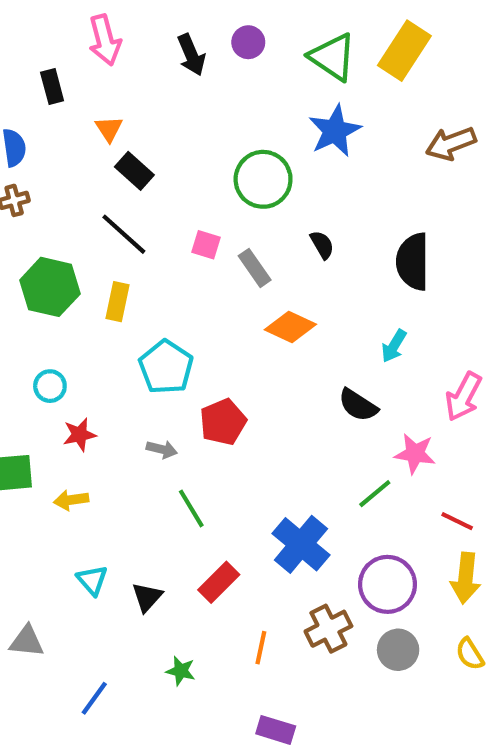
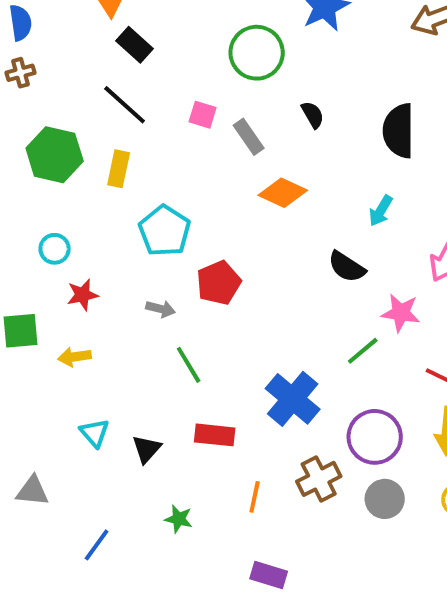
red rectangle: (219, 582) -> (215, 435), turned 51

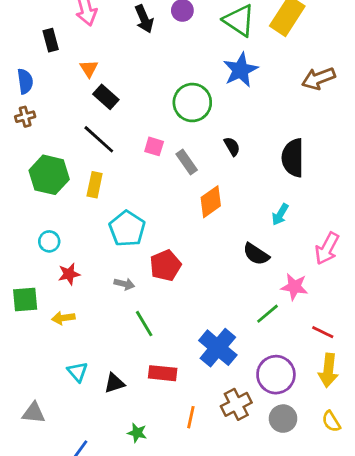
orange diamond: (283, 193) -> (211, 202), turned -60
black triangle: (147, 449) -> (114, 383), turned 30

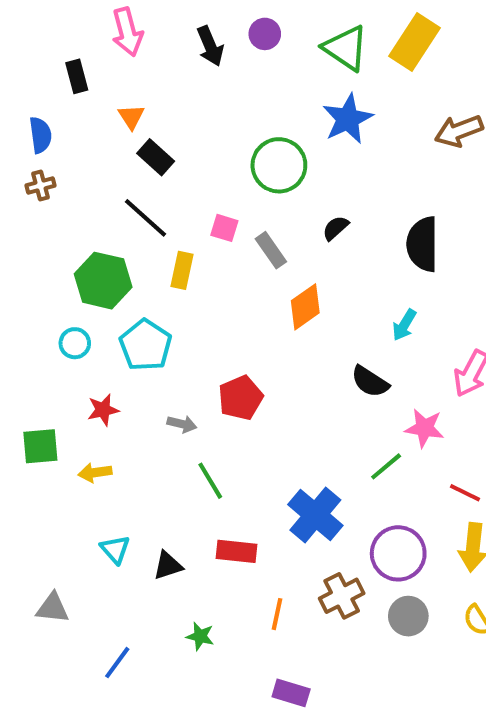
black semicircle: (232, 146) -> (336, 228), turned -102
green hexagon: (49, 175) -> (103, 281), moved
yellow rectangle: (95, 185) -> (182, 270), moved
cyan pentagon: (127, 229) -> (146, 345), moved
cyan circle: (49, 241) -> (75, 343), moved

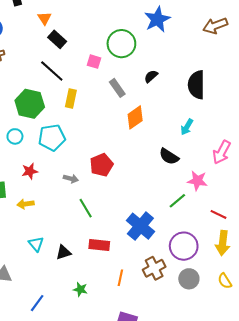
pink square: (224, 228) -> (94, 62), moved
cyan pentagon: (146, 345) -> (52, 137), turned 30

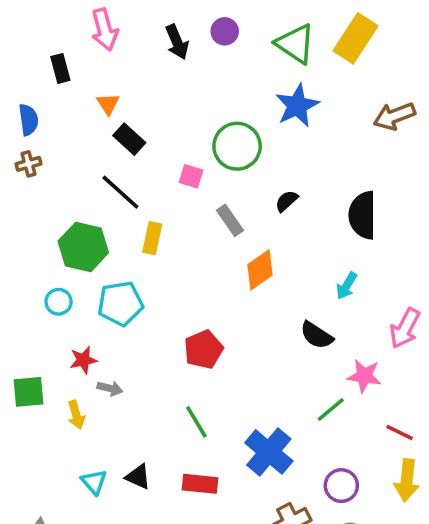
gray arrow: (71, 179) -> (110, 388), moved
yellow arrow: (25, 204) -> (76, 415), turned -98
green line: (86, 208) -> (196, 422), moved
purple circle: (184, 246) -> (341, 486), size x0.7
black triangle: (63, 252) -> (138, 477), moved, turned 42

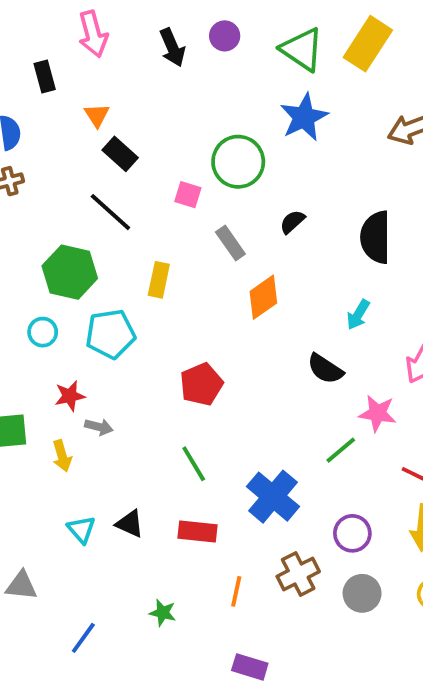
yellow rectangle: (152, 238) -> (159, 280), moved

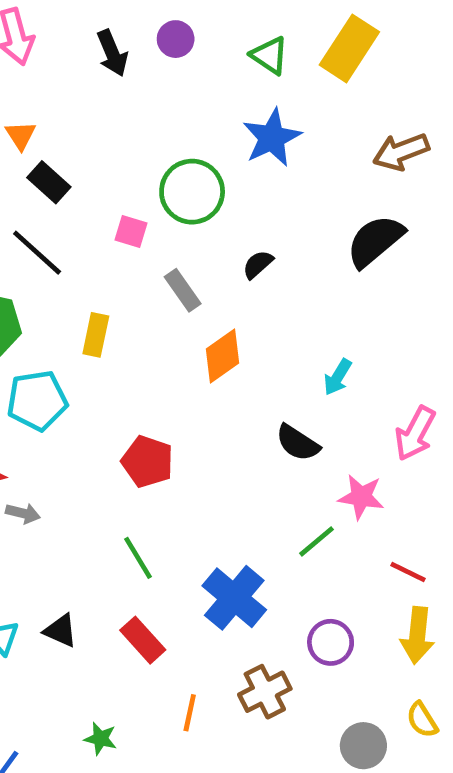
green triangle: (302, 49) -> (270, 55), size x0.7
black semicircle: (376, 237) -> (375, 241), moved, turned 50
red pentagon: (201, 384) -> (147, 462), turned -30
red rectangle: (198, 531) -> (143, 640), turned 42
gray circle: (362, 593) -> (363, 746), moved

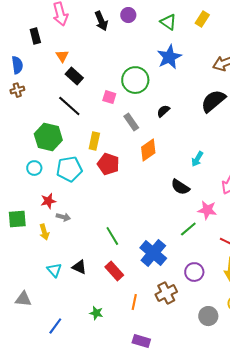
yellow rectangle: (349, 48) -> (202, 19), size x0.6
red pentagon: (147, 462) -> (108, 164), moved

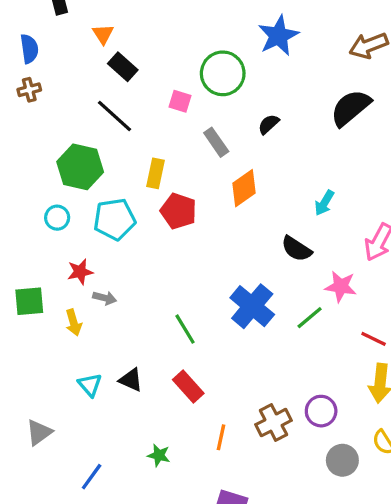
blue cross: (153, 253) -> (252, 306), moved
purple circle: (194, 272) -> (321, 411), moved
gray triangle: (23, 299) -> (39, 432), turned -42

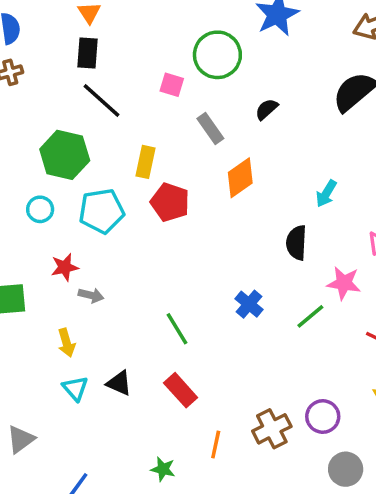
black rectangle: (123, 67) -> (87, 53), moved, turned 52
black semicircle: (296, 249) -> (296, 243), turned 60
blue cross: (252, 306) -> (249, 304), size x0.6
yellow arrow: (74, 323) -> (66, 343), moved
green star: (159, 455) -> (163, 469), moved

